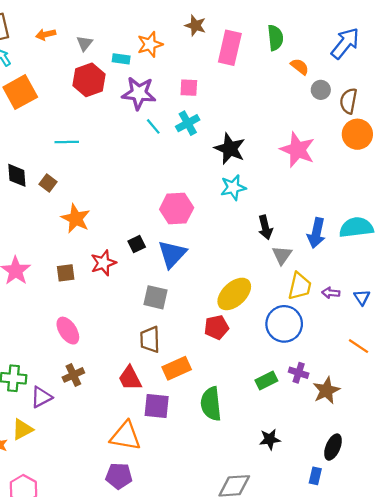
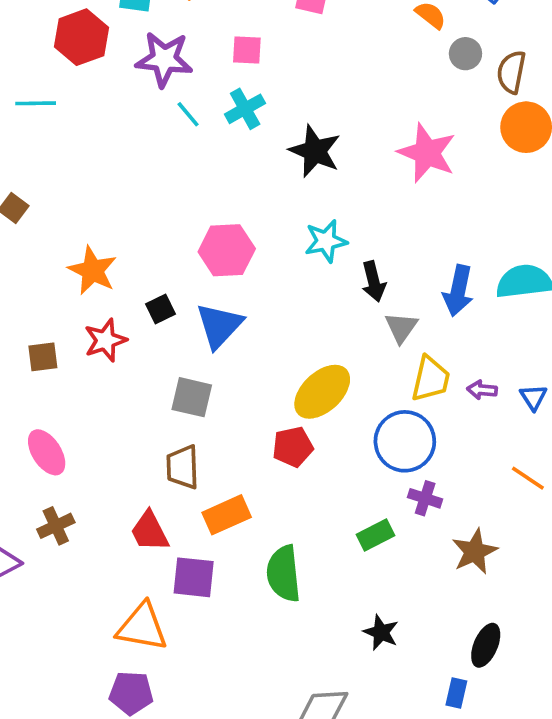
cyan line: (67, 142) -> (36, 103), moved
cyan star: (233, 187) -> (326, 241), moved
orange star: (76, 219) -> (93, 270), moved
purple cross: (299, 373) -> (425, 498), moved
black star: (270, 439) -> (381, 632), turned 30

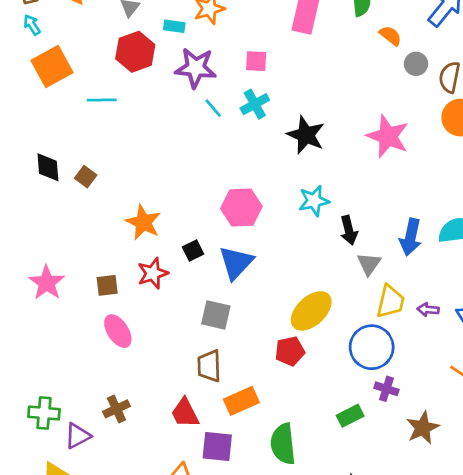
pink ellipse: (47, 452) -> (118, 331), moved

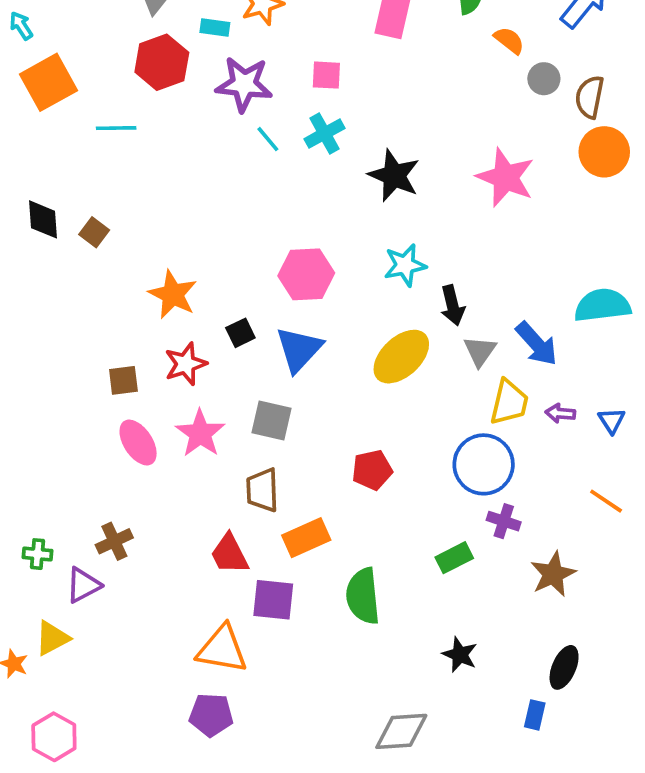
blue arrow: (411, 237) -> (537, 344), moved, turned -54
pink star: (47, 283) -> (200, 433), moved
yellow ellipse: (311, 311) -> (401, 357), moved
brown cross: (116, 409) -> (114, 541), moved
green cross: (44, 413) -> (38, 554), size x0.7

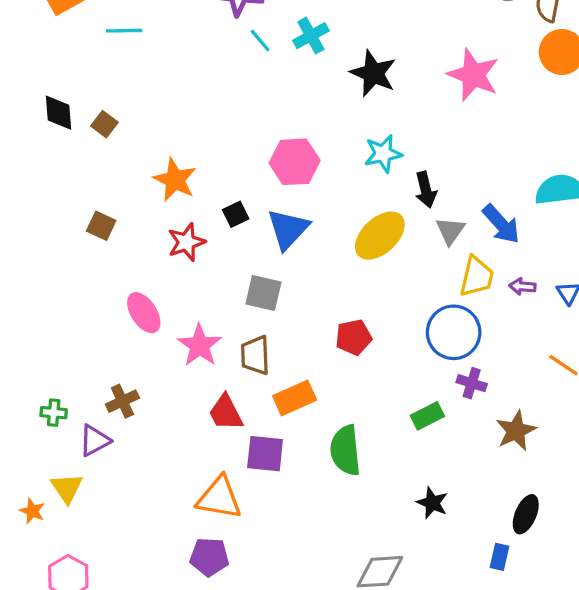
brown square: (123, 380) -> (101, 226), moved, turned 32
pink star: (200, 433) -> (200, 345), moved
yellow triangle: (52, 638) -> (67, 488), turned -36

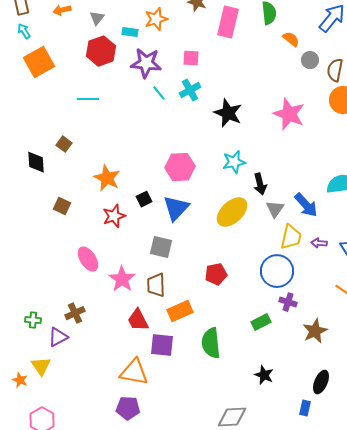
cyan line: (124, 31) -> (88, 99), moved
black diamond: (59, 113) -> (36, 162), moved

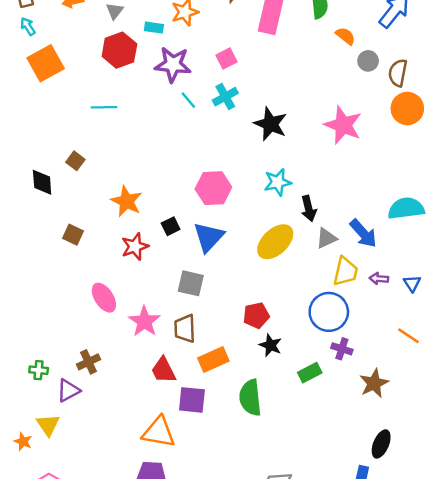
pink square: (191, 58) -> (226, 59), turned -30
gray triangle: (275, 209) -> (326, 238), turned 30
black star: (264, 375) -> (271, 345), moved

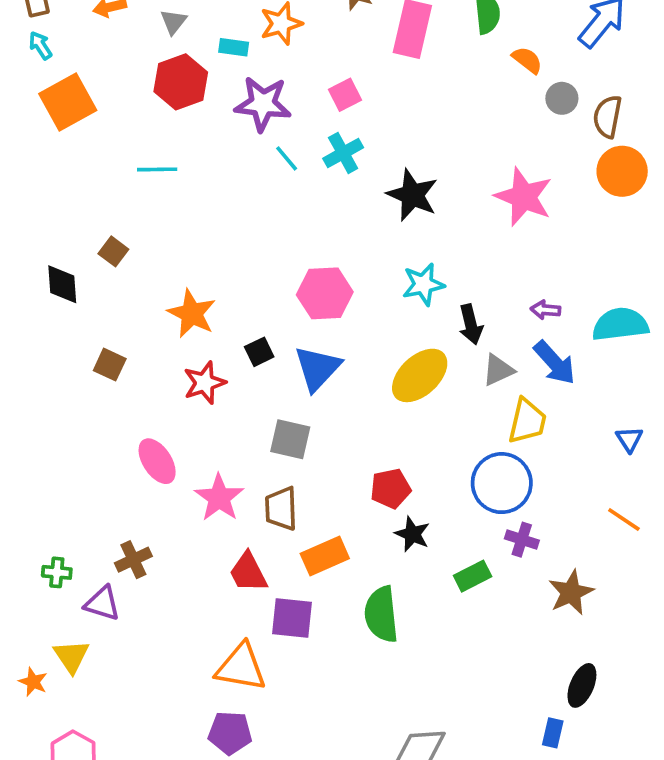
purple arrow: (379, 279) -> (545, 310), moved
purple triangle: (68, 390) -> (102, 603), turned 45

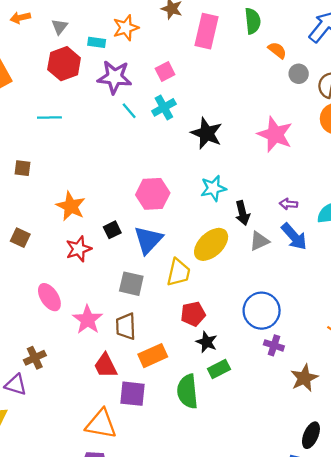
brown square: (113, 251) -> (22, 168), turned -30
yellow trapezoid: (527, 421) -> (179, 272), moved
green rectangle: (473, 576) -> (219, 369), moved

